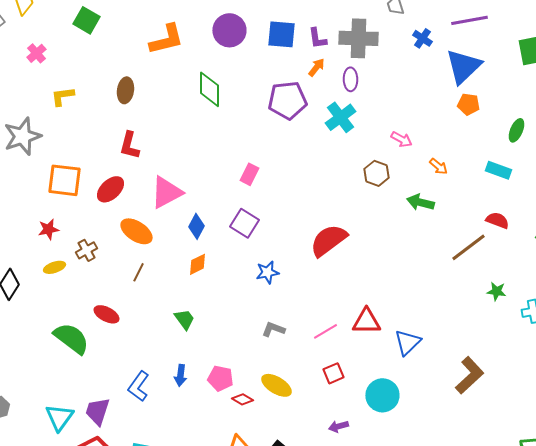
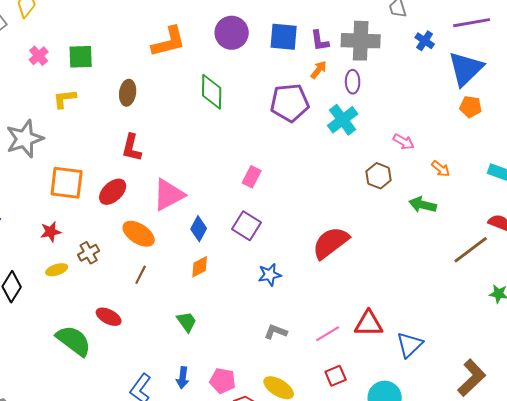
green square: (86, 20) -> (81, 57), moved, turned -32

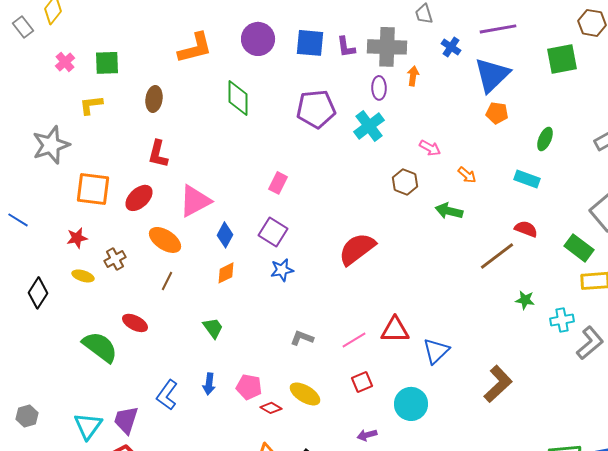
orange arrow: (319, 70) -> (413, 76), moved, turned -30
yellow ellipse: (57, 270) -> (83, 276), turned 35
blue star: (270, 275) -> (282, 270), moved

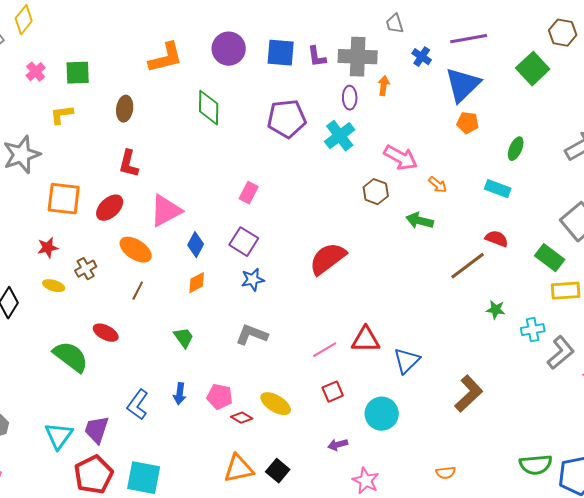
green square: (562, 59) -> (533, 69), turned -32
pink arrow: (430, 148) -> (401, 158), size x1.6
gray L-shape: (302, 338) -> (252, 335), moved, size x1.4

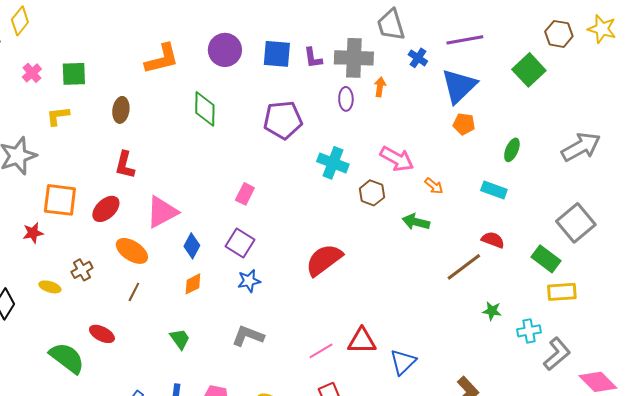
gray trapezoid: (395, 24) -> (391, 25), size x1.6
cyan cross: (340, 136) -> (333, 163), moved, turned -32
red star: (48, 248) -> (33, 233), moved

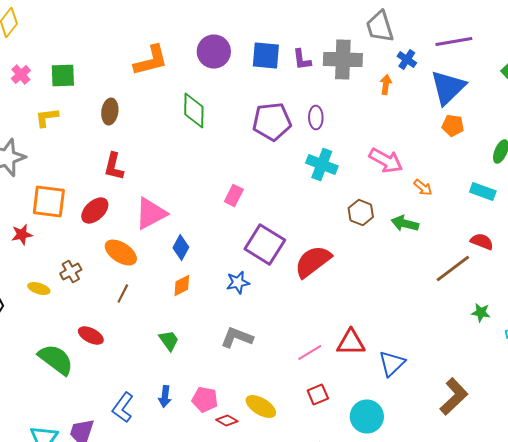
orange arrow: (380, 87) -> (386, 84), moved
purple ellipse: (346, 99) -> (316, 118), moved
brown hexagon: (372, 193) -> (361, 212), moved
purple square: (240, 243) -> (265, 244), moved, size x1.4

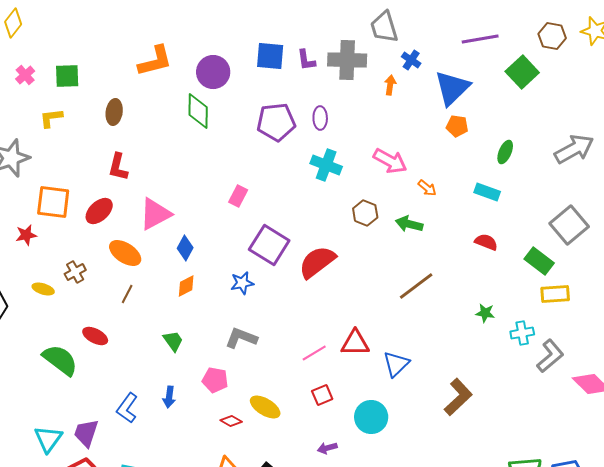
purple line: (454, 42) -> (480, 39), moved
purple circle: (214, 52) -> (213, 72), moved
brown line: (453, 268) -> (416, 286), moved
pink pentagon: (205, 400) -> (215, 380), moved

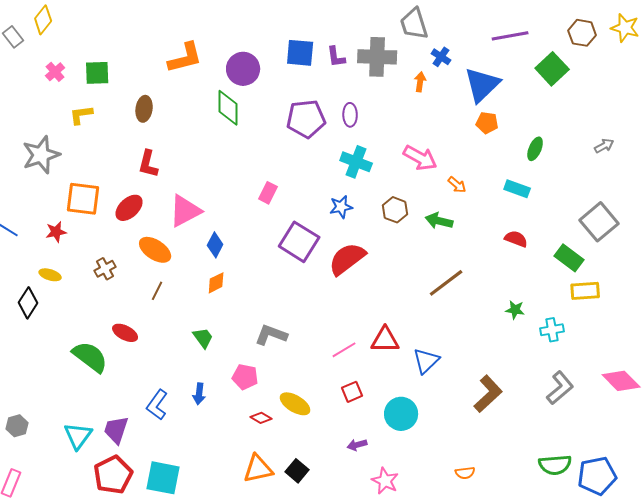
gray arrow: (574, 149) -> (604, 146), size x0.5
blue star: (242, 283) -> (341, 207), moved
yellow ellipse: (43, 289) -> (50, 275), moved
gray L-shape: (550, 356) -> (560, 388), moved

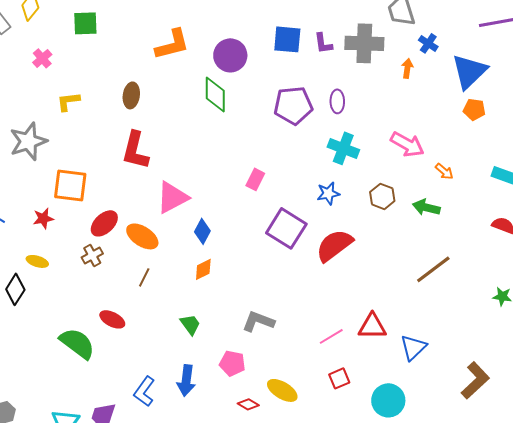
green square: (97, 73) -> (85, 23), moved
red L-shape: (148, 164) -> (135, 150), size x1.4
red ellipse: (129, 208) -> (104, 223), moved
blue arrow: (199, 394) -> (186, 380), size x1.4

